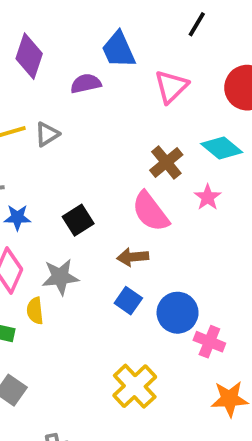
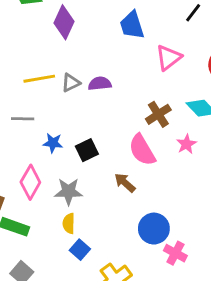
purple semicircle: (86, 83) -> (100, 84), moved
blue star: (17, 217) -> (53, 143), moved
brown arrow: (133, 257) -> (125, 183), turned 40
blue square: (128, 301) -> (80, 250), moved
yellow semicircle: (35, 311) -> (69, 223), moved

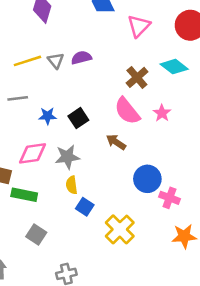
gray triangle: (71, 83) -> (56, 61), turned -36
pink star: (186, 144) -> (162, 113), moved
pink diamond: (30, 182) -> (33, 153), turned 60

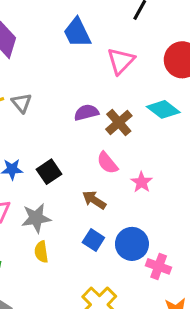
purple semicircle: (81, 58) -> (86, 112), moved
pink semicircle: (127, 111) -> (107, 163), size x0.7
pink star: (162, 113) -> (142, 182), moved
blue square: (85, 207) -> (93, 240), moved

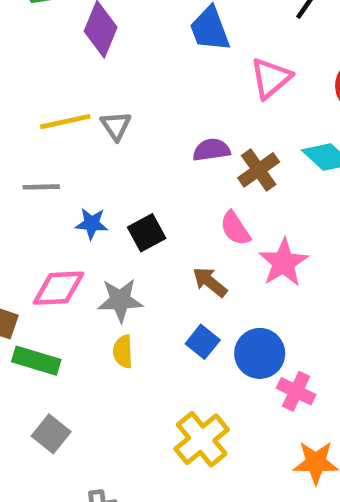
pink star: (142, 182) -> (283, 263), size x1.5

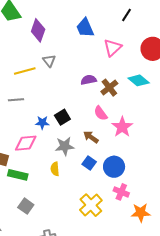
gray triangle: (116, 126) -> (49, 61), moved
blue star: (92, 224) -> (42, 123), moved
gray star: (120, 300) -> (65, 146), moved
pink cross: (296, 391) -> (121, 192), moved

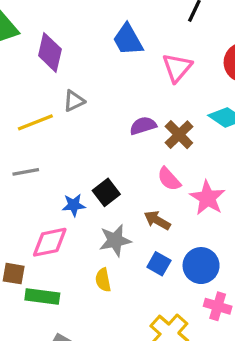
gray triangle: (49, 61) -> (74, 101), turned 48

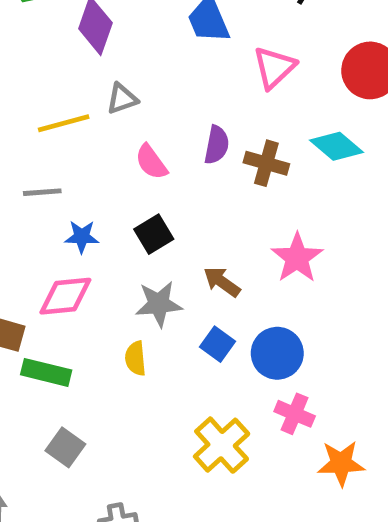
purple semicircle: (143, 126) -> (217, 145), turned 112
brown cross: (179, 135) -> (266, 163), turned -36
pink semicircle: (169, 179) -> (151, 162), moved
blue star: (74, 205) -> (82, 237), moved

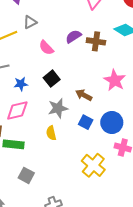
purple semicircle: (217, 145) -> (73, 36), turned -126

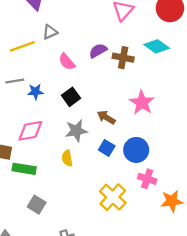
blue star: (21, 84) -> (35, 92), moved

